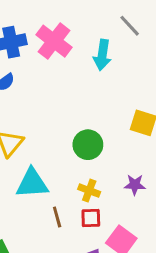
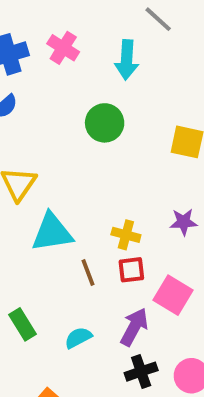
pink cross: (54, 41) -> (63, 48), size x0.7
green circle: (88, 145) -> (105, 123), moved

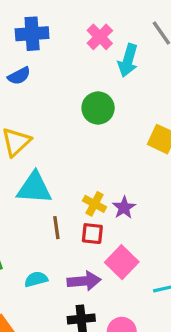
pink cross: (63, 48) -> (100, 37), moved
purple star: (184, 222) -> (124, 208), moved, turned 30
purple arrow: (134, 327) -> (84, 281), turned 44

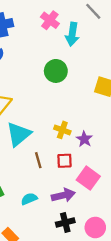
cyan triangle: (34, 188) -> (19, 134), turned -36
yellow cross: (94, 204) -> (62, 130), moved

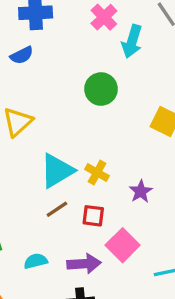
cyan triangle: (19, 134) -> (57, 171), moved
purple star: (84, 139) -> (141, 191), moved
brown line: (38, 160) -> (57, 209), turned 63

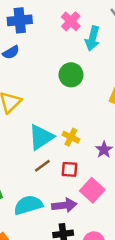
cyan semicircle: (36, 261) -> (28, 205), size x1.6

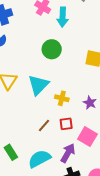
cyan triangle: (41, 137) -> (38, 85), moved
purple arrow: (64, 205) -> (68, 153), turned -42

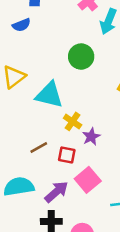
cyan triangle: (38, 85) -> (49, 95), turned 40
purple star: (90, 103) -> (91, 137), moved

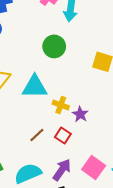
red square: (67, 155) -> (63, 136), turned 35
pink square: (88, 180) -> (94, 168), moved

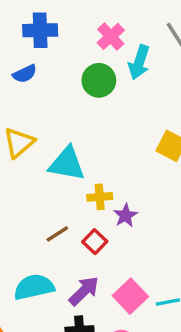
green circle: (54, 46) -> (99, 80), moved
yellow cross: (61, 105) -> (100, 197), turned -35

